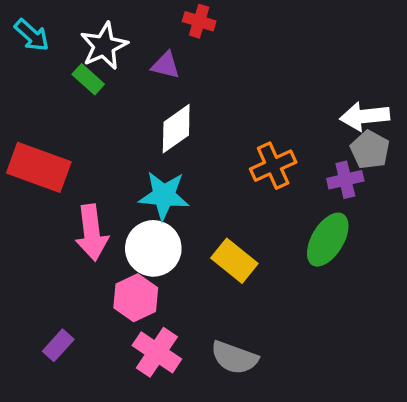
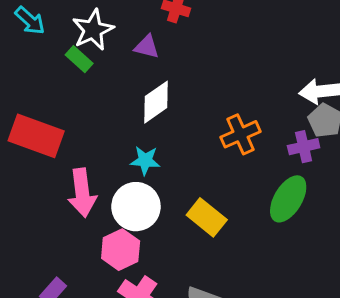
cyan star: (164, 196) -> (145, 160), size x0.7

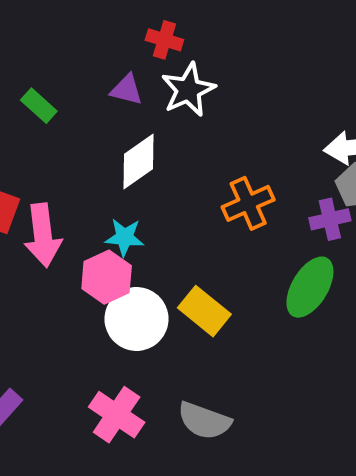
white star: (93, 30) -> (188, 90), moved
pink arrow: (82, 193) -> (43, 235), moved
white circle: (136, 207) -> (137, 319), moved
pink hexagon: (121, 250) -> (107, 277), moved

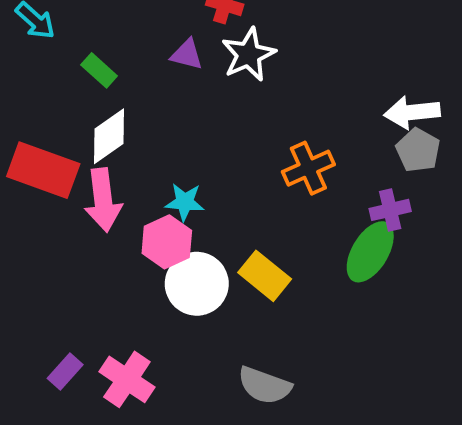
white diamond: (139, 161) -> (109, 136), moved
purple cross: (330, 219) -> (390, 210), moved
pink cross: (117, 415) -> (127, 379), moved

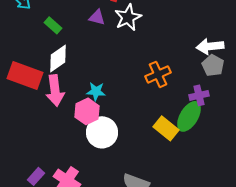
yellow rectangle: (265, 276) -> (166, 128), moved

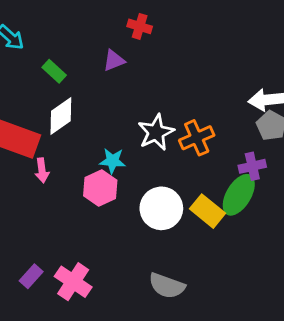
purple triangle: (97, 17) -> (114, 60), turned -36
white star: (128, 17) -> (156, 132), moved
pink arrow: (55, 90) -> (42, 170), moved, size x0.6
white circle: (102, 132) -> (161, 208), moved

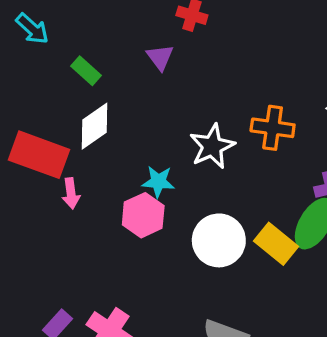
purple triangle: (114, 60) -> (160, 57), turned -45
orange cross: (197, 138) -> (273, 128), moved, turned 32

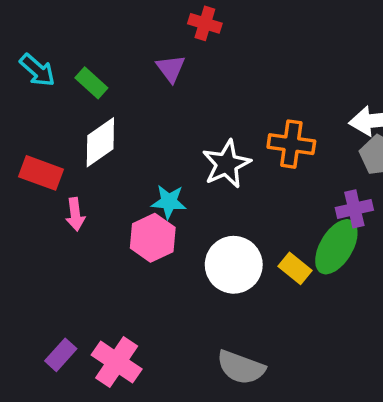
cyan arrow: (32, 29) -> (37, 70), moved
red rectangle: (39, 155) -> (41, 173), size x0.7
yellow rectangle: (276, 244) -> (295, 268), size x0.7

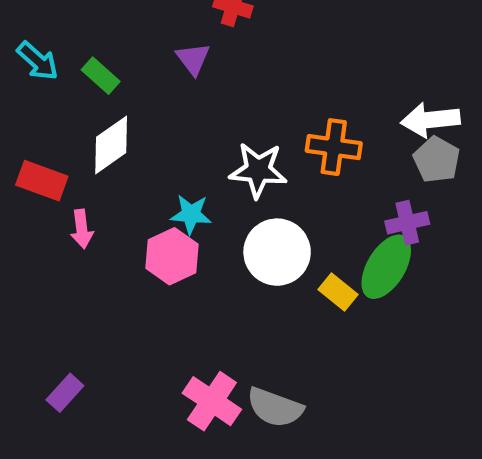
white star: (227, 164) -> (258, 170), turned 30
white circle: (234, 265) -> (277, 252), moved
pink cross: (117, 362) -> (212, 401), moved

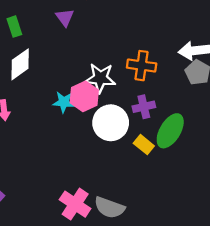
green rectangle: (101, 76) -> (14, 27), turned 30
purple cross: (407, 223) -> (144, 107), moved
pink hexagon: (172, 256) -> (84, 96), moved

